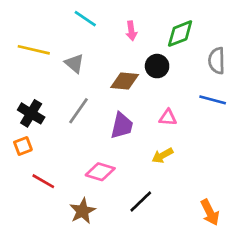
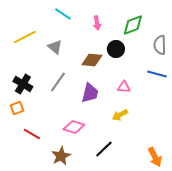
yellow line: (34, 50) -> (25, 37), turned -40

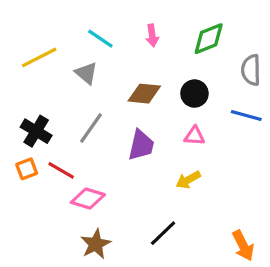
cyan line: (63, 14) -> (100, 39), moved
black circle: (116, 49) -> (194, 94), moved
pink diamond: (74, 127) -> (88, 199), moved
red line: (32, 134) -> (61, 170), moved

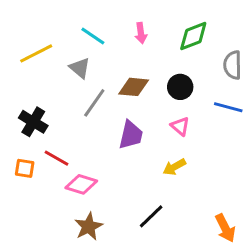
gray line: (91, 128) -> (94, 103), moved
pink triangle: (194, 136) -> (180, 126), turned 36
orange square: (27, 169) -> (25, 168), moved, turned 30

